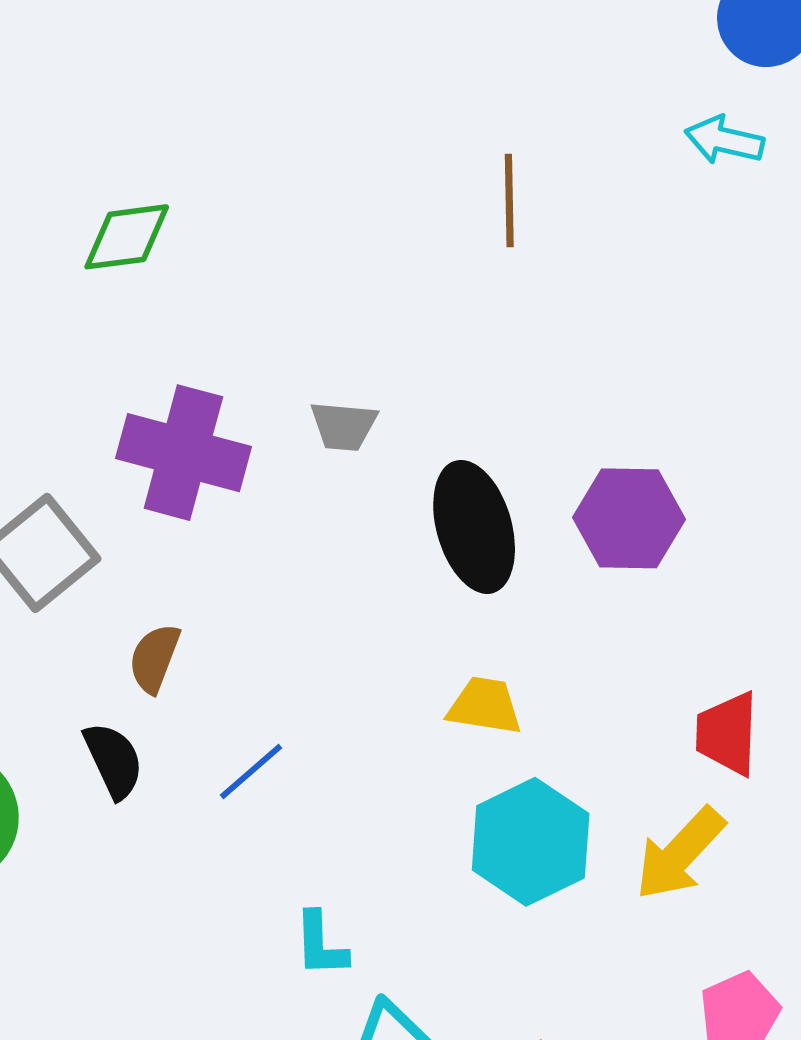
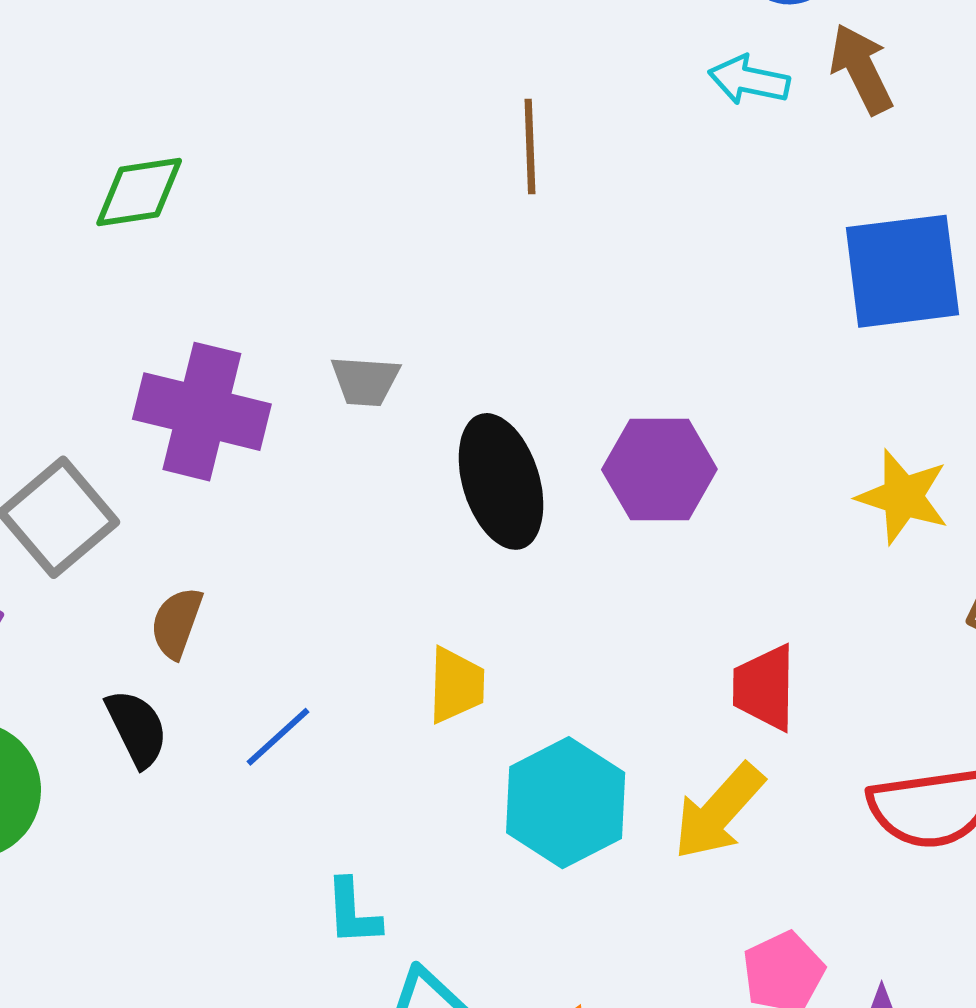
yellow trapezoid: (485, 706) -> (456, 685), moved, turned 84

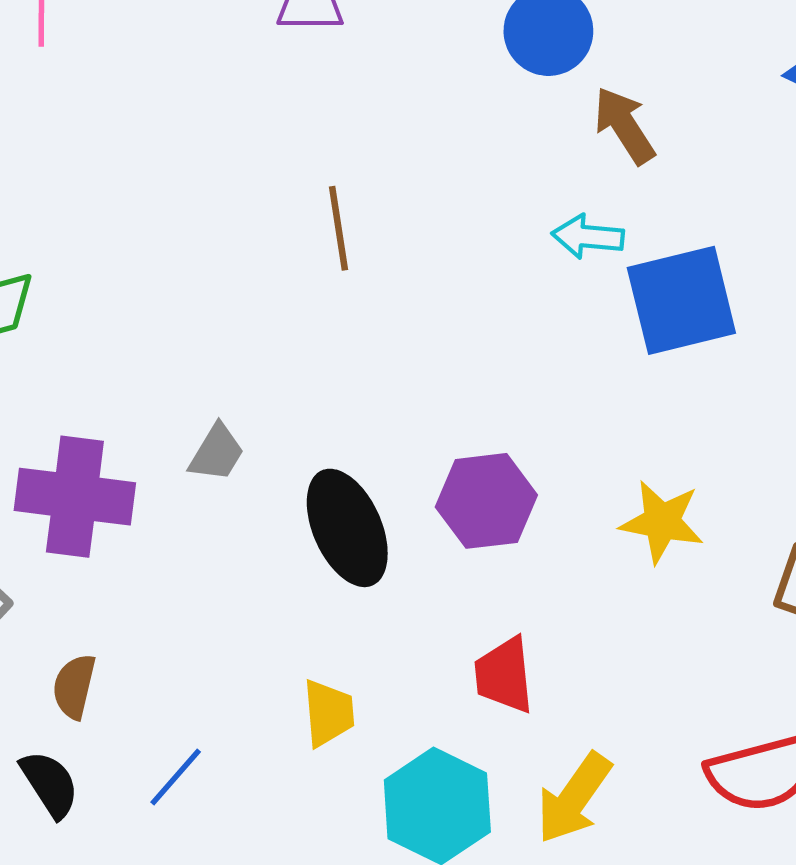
cyan arrow: (749, 80) -> (588, 237), moved
gray trapezoid: (365, 381) -> (217, 453), turned -56
yellow star: (903, 497) -> (662, 522), moved
red trapezoid: (765, 688) -> (504, 675), moved

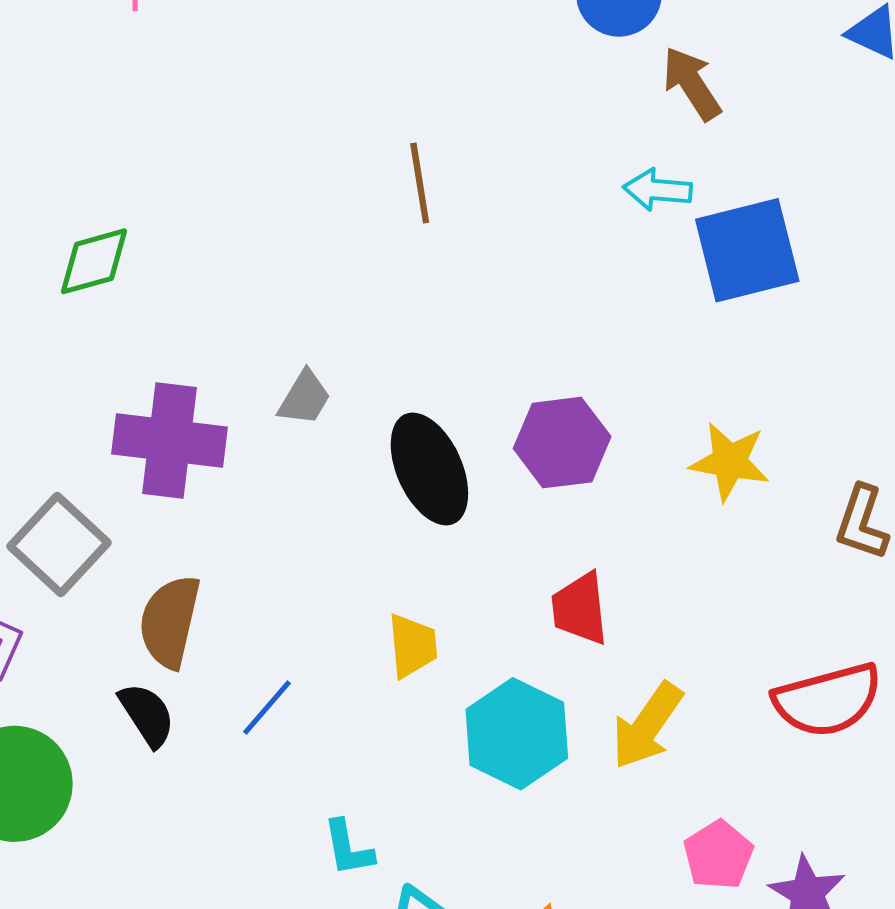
brown semicircle: (74, 686) -> (170, 622), size x1.5

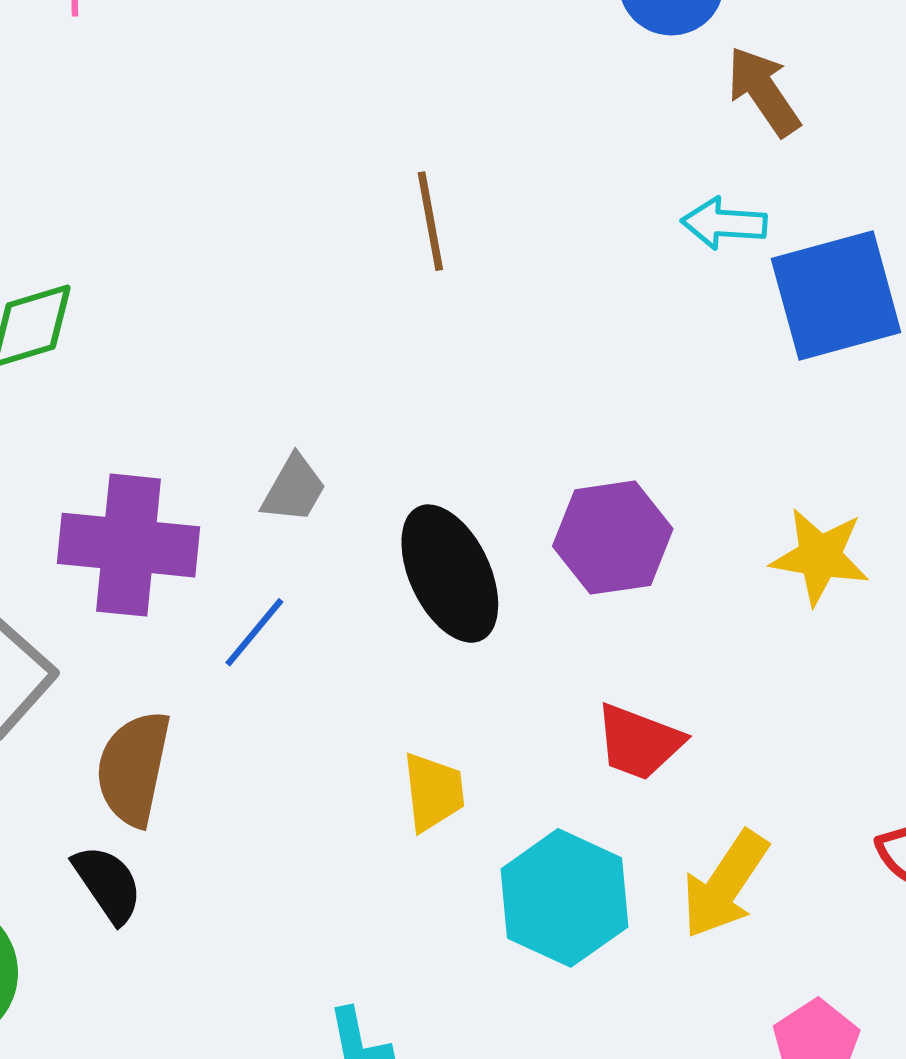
red trapezoid: (580, 609) -> (639, 742), turned -62
blue line: (267, 707) -> (254, 632), moved

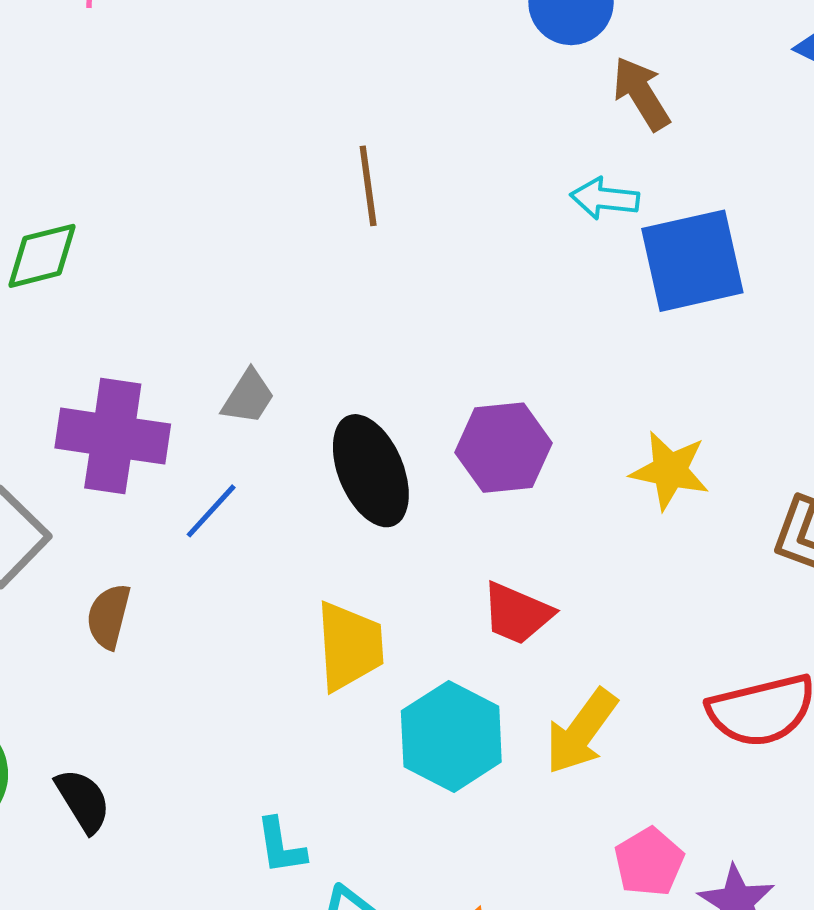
brown semicircle: (133, 768) -> (109, 616), size x0.7
yellow trapezoid: (433, 792) -> (350, 646), size x1.4
black semicircle: (108, 884) -> (83, 801), moved

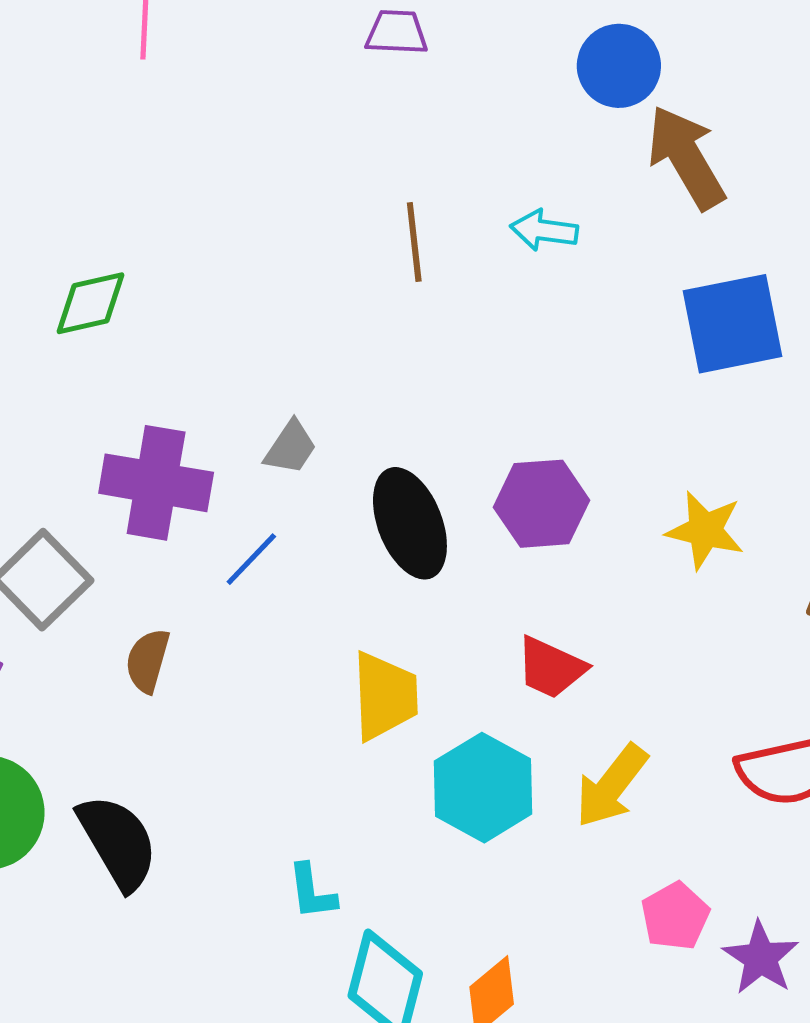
brown arrow: (641, 93) -> (686, 157), size x1.4
cyan arrow: (605, 198) -> (544, 230), moved
black semicircle: (83, 801) -> (118, 842), size x1.5

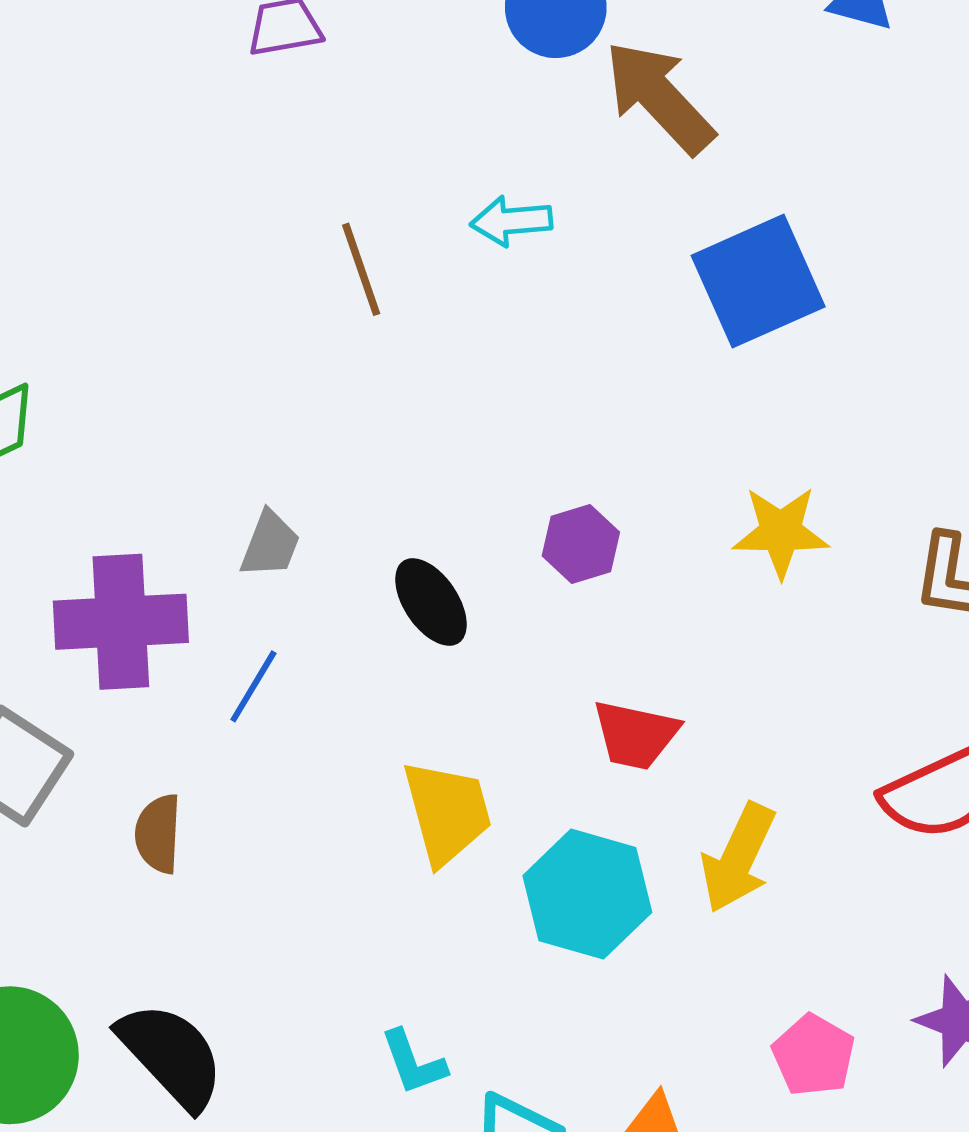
purple hexagon: (542, 504) -> (581, 544), size x0.7
black ellipse: (410, 523) -> (431, 602), size x0.7
pink pentagon: (675, 916) -> (813, 1055), moved

